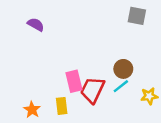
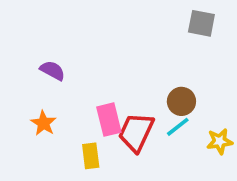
purple semicircle: (36, 24) -> (53, 71), moved
orange star: (32, 110) -> (44, 123), moved

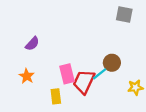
purple semicircle: (53, 71) -> (32, 44), turned 104
cyan line: (178, 127) -> (100, 74), moved

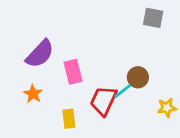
purple semicircle: (32, 44) -> (40, 54), size x1.6
pink rectangle: (67, 74) -> (73, 72), moved

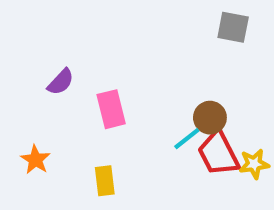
purple semicircle: (40, 54) -> (61, 82), size x0.6
orange star: (33, 94) -> (35, 160), moved
red trapezoid: (103, 101) -> (218, 153), moved, turned -52

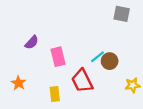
cyan line: (187, 139) -> (97, 57), moved
red trapezoid: (218, 153) -> (82, 81), moved

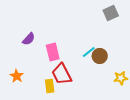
gray square: (122, 14) -> (111, 13), turned -35
red trapezoid: (82, 81) -> (62, 74), moved

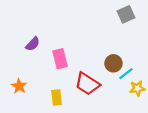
cyan line: (89, 52) -> (126, 74), moved
red trapezoid: (62, 74) -> (87, 84), moved, turned -30

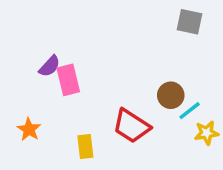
gray square: (126, 14) -> (190, 22), turned 36
pink rectangle: (60, 59) -> (68, 80), moved

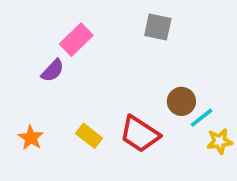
gray square: (190, 22) -> (158, 27), moved
pink rectangle: (68, 80) -> (76, 40), moved, turned 60
yellow rectangle: (85, 146) -> (89, 136), moved, turned -45

